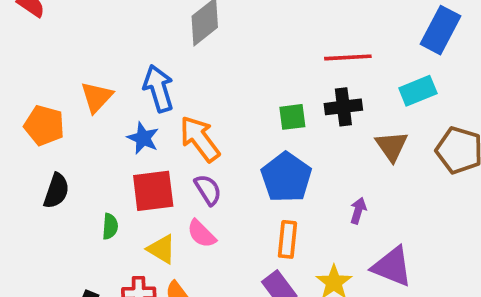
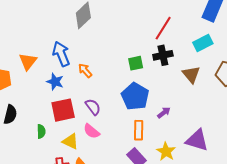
red line: (348, 57) -> (163, 28), turned -50
orange arrow: (200, 139) -> (85, 70), moved, size x0.6
purple arrow: (358, 211) -> (164, 112), moved, turned 40

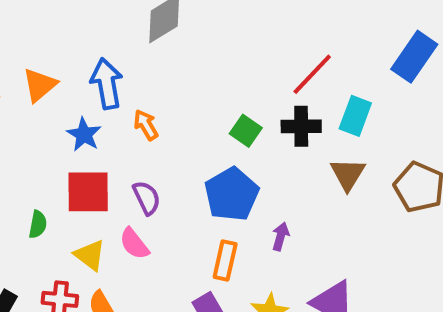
cyan rectangle: (203, 43) -> (355, 116), moved, turned -54
green square: (136, 63) -> (246, 131), turned 35
purple arrow: (164, 112) -> (281, 236), turned -48

